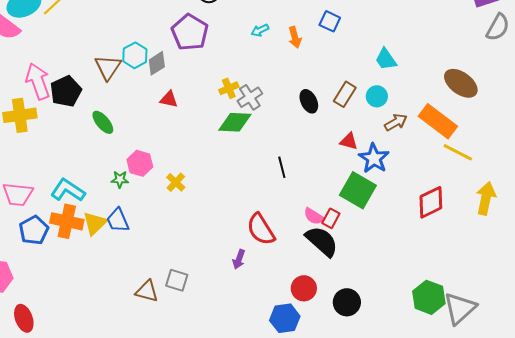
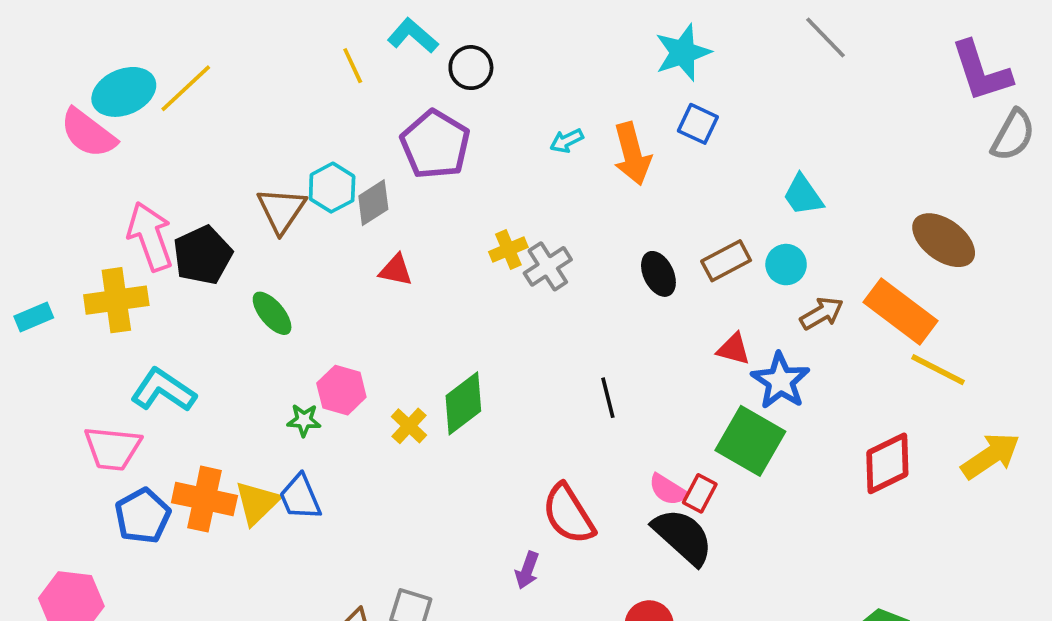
orange arrow: (295, 37) -> (632, 154), size x1.5
brown rectangle: (345, 94) -> (726, 261), turned 30
green diamond: (235, 122) -> (463, 403), moved, turned -40
cyan L-shape: (68, 190) -> (163, 390), moved
yellow arrow: (486, 198) -> (991, 456), turned 44

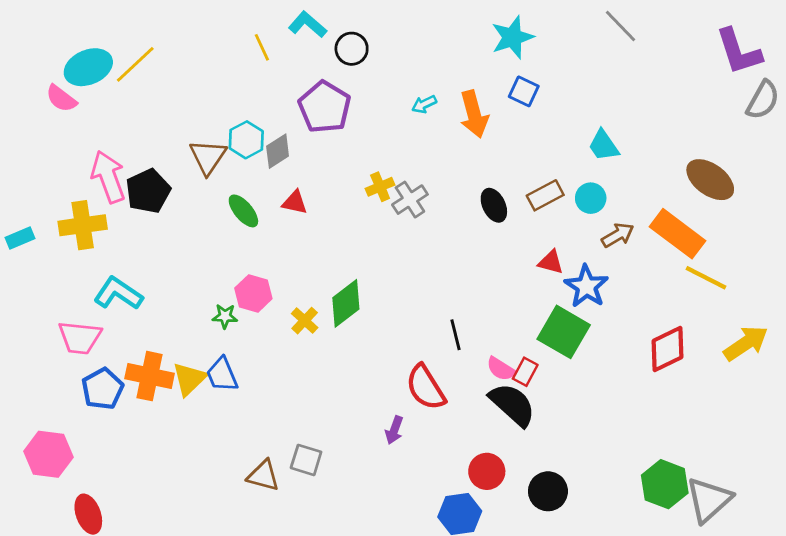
pink semicircle: (88, 133) -> (61, 99), size x0.7
green ellipse: (272, 313) -> (243, 211), moved
black line: (608, 398) -> (455, 335), moved

